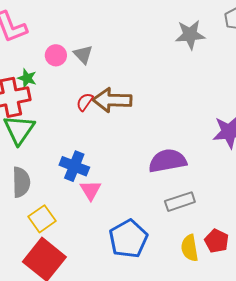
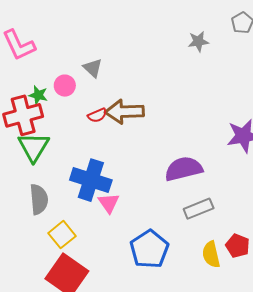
gray star: (190, 35) -> (198, 41), size x0.7
pink circle: (56, 55) -> (65, 86), moved
red semicircle: (85, 102) -> (97, 115), turned -144
blue cross: (74, 166) -> (91, 180), size x1.4

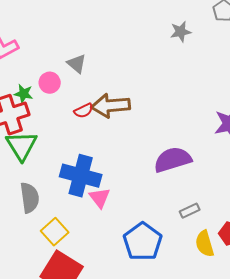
gray rectangle: (199, 209) -> (190, 211), moved, size x0.7

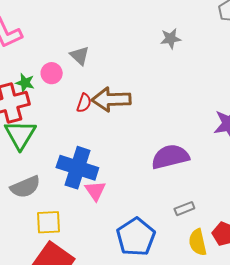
gray star: (181, 32) -> (171, 39), moved
red semicircle: (84, 111) -> (84, 103), turned -48
gray semicircle: (30, 198) -> (25, 187), turned 72
yellow square: (55, 232) -> (49, 222), turned 36

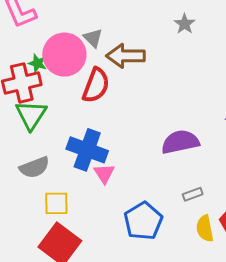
gray star: (171, 39) -> (185, 24), turned -30
pink circle: (52, 73) -> (64, 55), size x2.0
brown arrow: (111, 99) -> (126, 56), moved
red semicircle: (84, 103) -> (96, 85), size x1.8

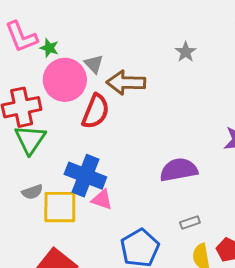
green star: (38, 63) -> (49, 48), moved
gray semicircle: (34, 167) -> (32, 192), size x0.7
pink triangle: (104, 173) -> (102, 200), turned -40
yellow square: (56, 203) -> (60, 207), moved, size x1.4

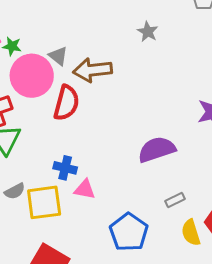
blue cross: (85, 176) -> (65, 168), size x0.6

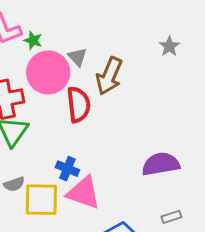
brown arrow: (93, 70) -> (109, 76), turned -69
red semicircle: (66, 103) -> (78, 104), turned -30
pink triangle: (85, 189) -> (84, 193), size x1.6

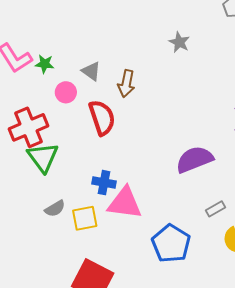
pink circle: (48, 72) -> (66, 92), size x0.5
brown arrow: (109, 76) -> (126, 84), size x0.7
yellow square: (41, 200) -> (85, 218), size x0.7

